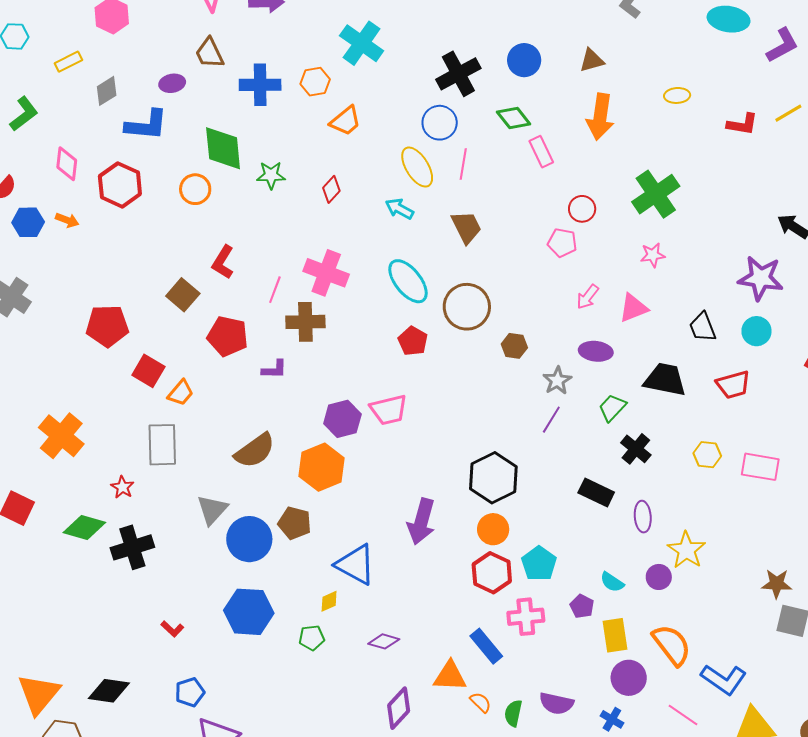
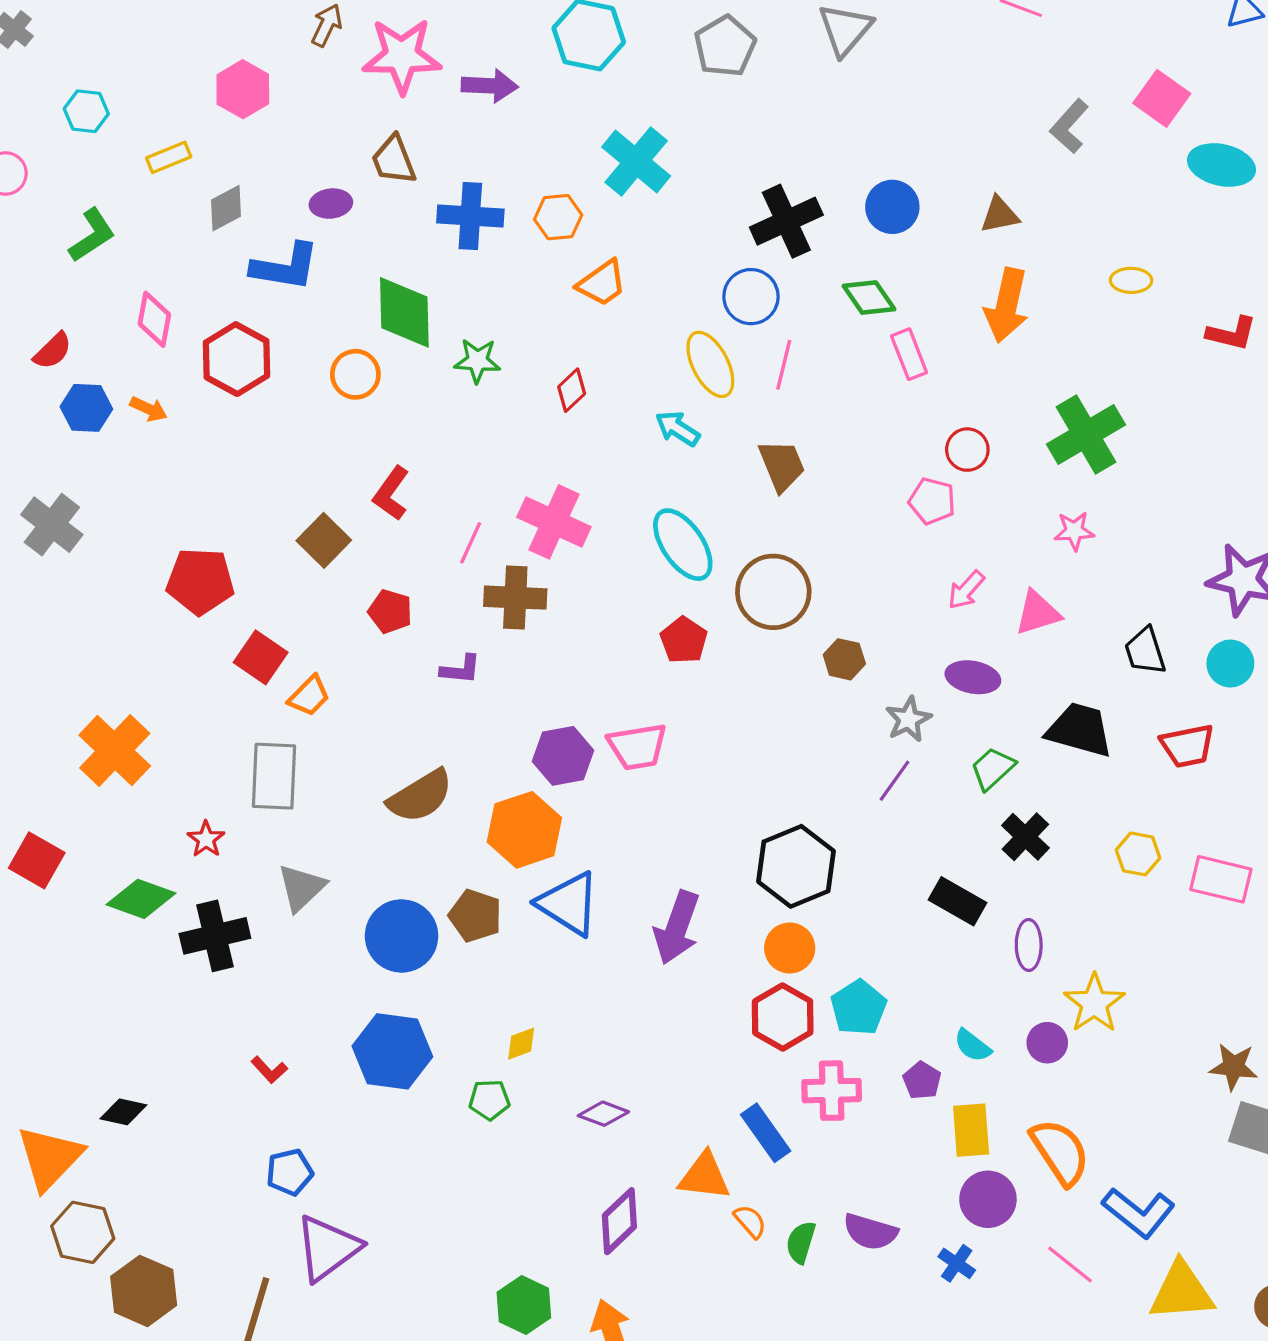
red pentagon: (228, 336) -> (390, 611), size x0.7
gray triangle: (212, 510) -> (301, 888), moved
blue triangle: (356, 564) -> (569, 904), moved
black diamond: (109, 691) -> (123, 1112), moved, size x0.7

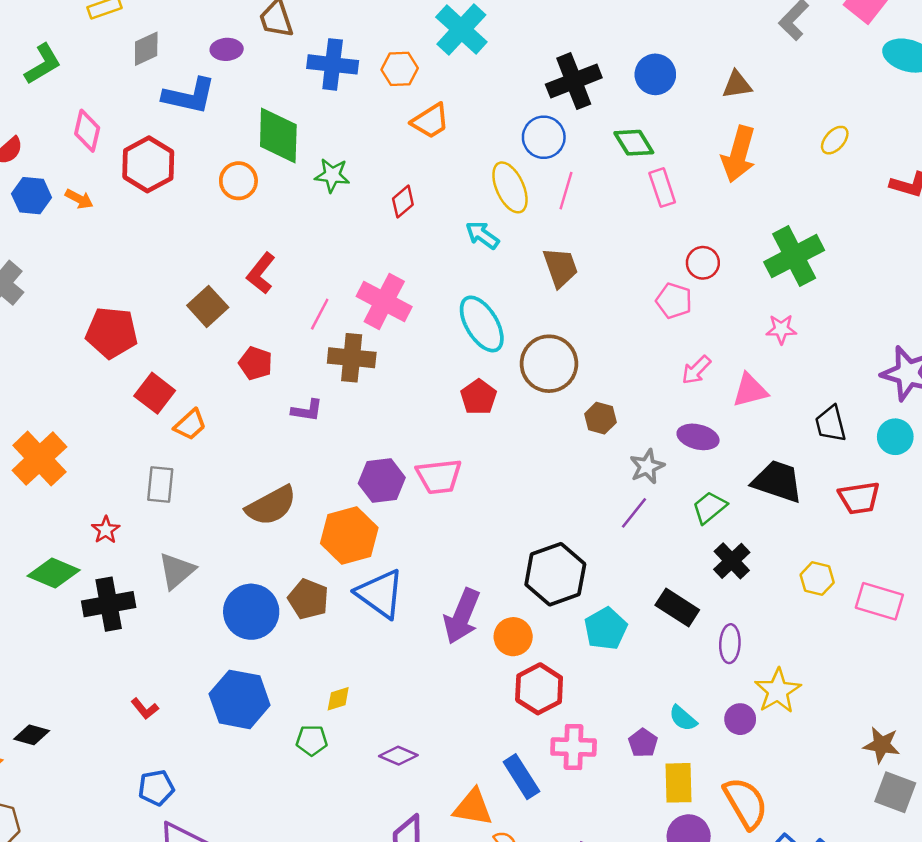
yellow ellipse: (1131, 280) -> (835, 140), turned -52
gray rectangle: (274, 776) -> (160, 484), size x0.7
orange circle: (790, 948) -> (513, 637), moved
cyan pentagon: (859, 1008) -> (606, 629), moved

